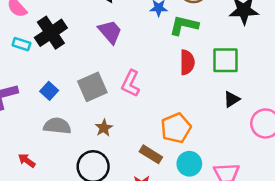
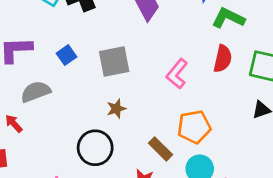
pink L-shape: (131, 83) -> (177, 74), moved
gray semicircle: (57, 126) -> (36, 92), moved, turned -40
red arrow: (27, 161) -> (14, 124), moved

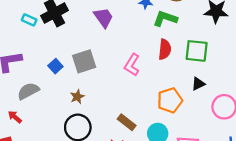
blue square: (66, 55) -> (55, 66), moved
brown star: (116, 109) -> (77, 97), moved
orange pentagon: (194, 127) -> (170, 100), moved

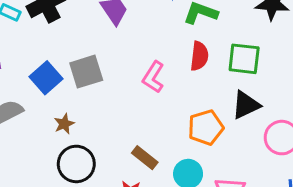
blue square: (55, 66) -> (46, 78), size x1.5
black triangle: (198, 84) -> (246, 105), size x1.5
brown star: (77, 97) -> (64, 124), moved

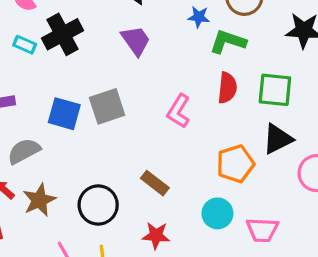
blue square: (46, 78) -> (64, 114), turned -32
brown star: (64, 124) -> (39, 200), moved, size x1.5
brown rectangle: (145, 158) -> (155, 183), moved

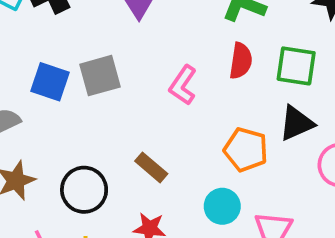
orange pentagon: (235, 164) -> (246, 150), turned 30

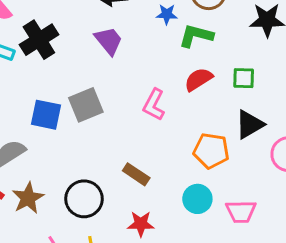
red semicircle: (241, 61) -> (198, 79), turned -124
green square: (296, 66) -> (244, 78), size x0.7

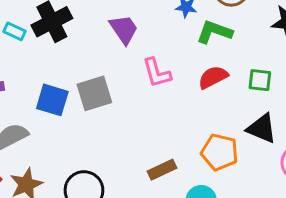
pink L-shape: (154, 105) -> (157, 73), moved, turned -48
black triangle: (250, 125) -> (262, 128), turned 48
brown rectangle: (136, 174) -> (162, 170), moved, turned -64

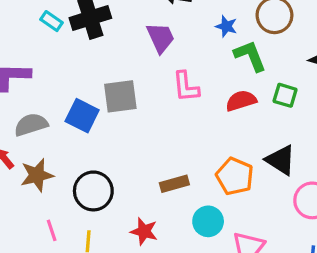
green L-shape: (214, 32) -> (250, 56), turned 39
green square: (260, 80) -> (285, 95), moved
blue square: (52, 100) -> (82, 116), moved

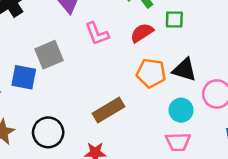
orange pentagon: (235, 176) -> (151, 73), moved
brown rectangle: (174, 184) -> (108, 110), size x1.4
cyan circle: (208, 221) -> (181, 110), moved

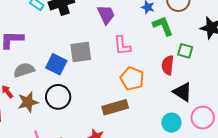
red semicircle: (142, 33) -> (168, 65), moved, turned -66
orange pentagon: (151, 73) -> (132, 79), moved
black circle: (48, 132) -> (58, 97), moved

